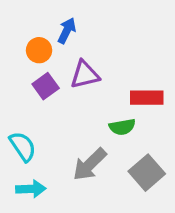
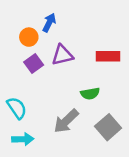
red rectangle: (147, 98) -> (108, 56), moved

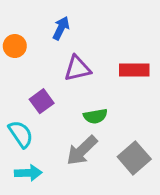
orange circle: (29, 37) -> (15, 46), moved
purple square: (34, 63) -> (42, 101), moved
green semicircle: (90, 94) -> (95, 116), moved

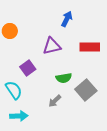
blue arrow: (61, 28) -> (67, 19), moved
gray arrow: (82, 150) -> (55, 101), size x0.6
gray square: (134, 158) -> (86, 90), moved

